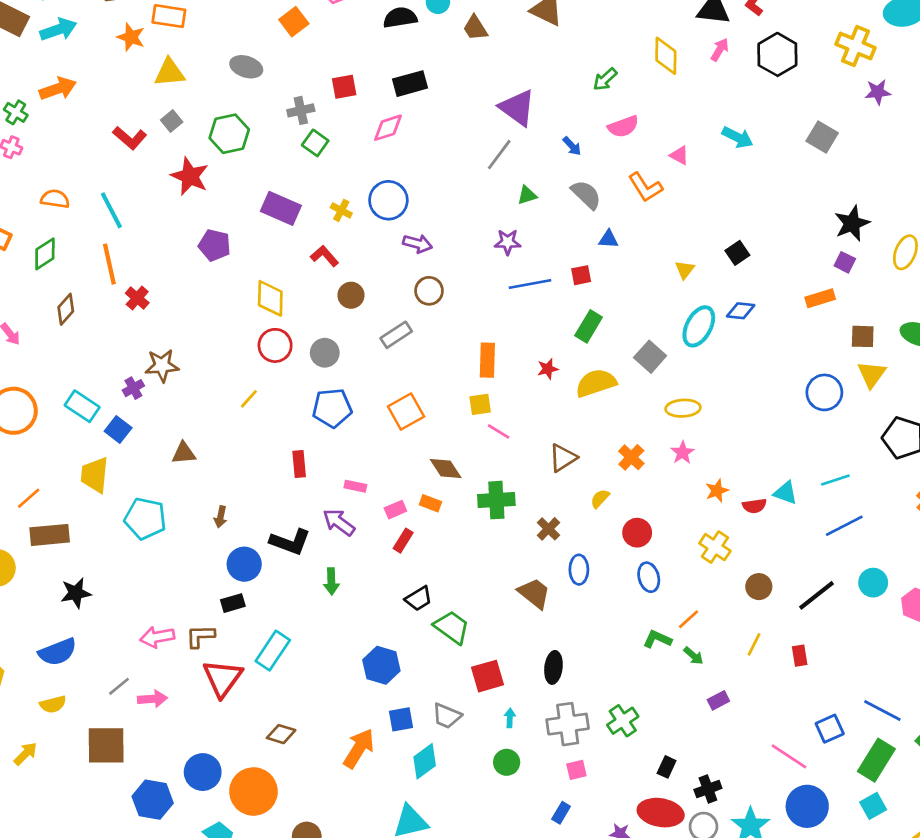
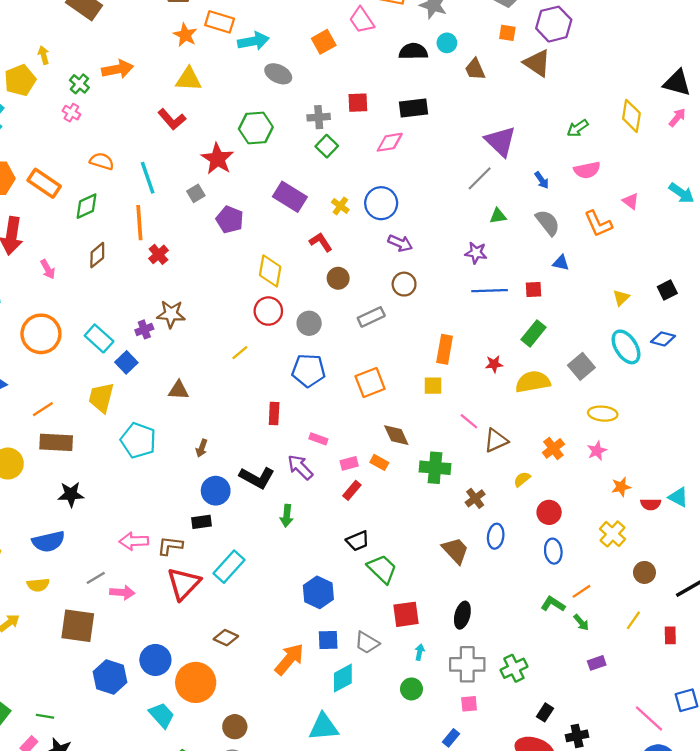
cyan arrow: (58, 30) -> (253, 41), moved
yellow triangle: (170, 73) -> (189, 79), moved
gray square: (172, 121) -> (196, 193), moved
cyan ellipse: (699, 326) -> (626, 347), turned -68
pink line: (499, 431) -> (469, 421), moved

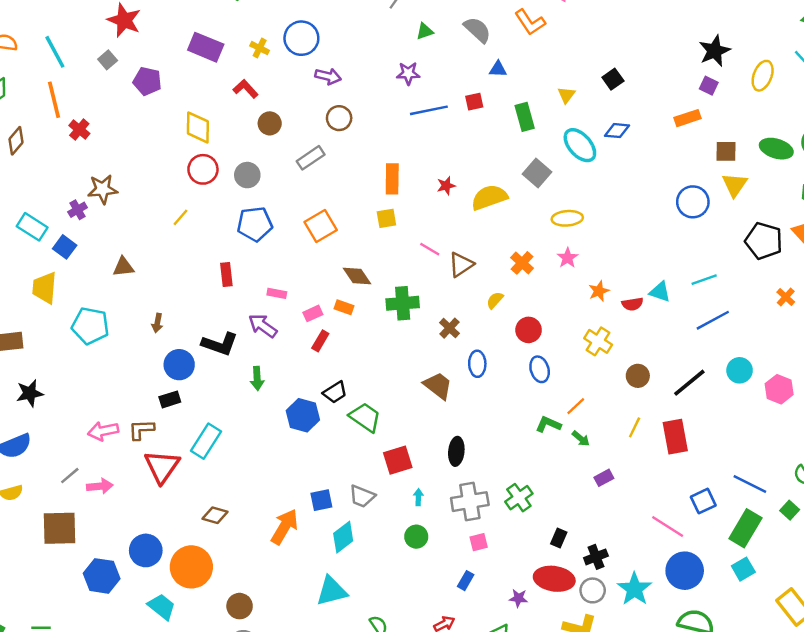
green rectangle: (534, 333) -> (525, 117), moved, turned -45
blue hexagon: (318, 592) -> (303, 415), moved
red rectangle: (670, 635) -> (675, 437), size x1.8

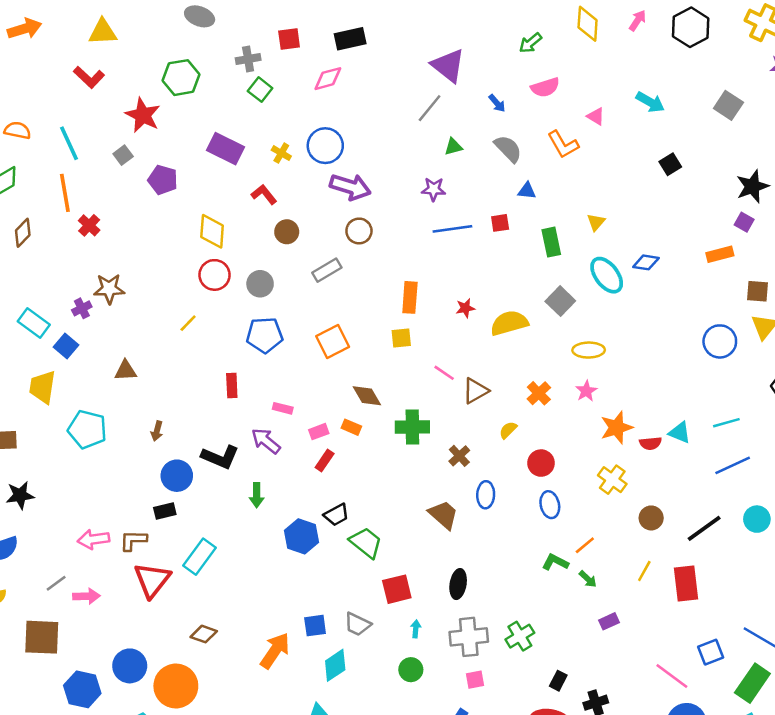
purple arrow: (328, 76) -> (350, 187), size x1.5
black square: (613, 79) -> (670, 164), moved
orange star: (599, 291) -> (617, 428), size x1.5

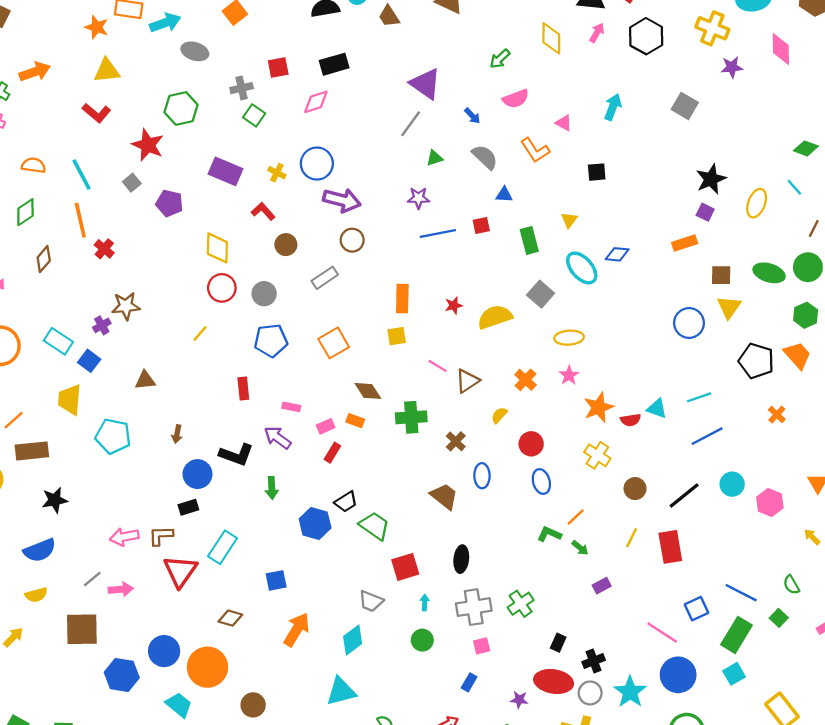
cyan arrow: (650, 102) -> (613, 107), turned -95
black square: (670, 164) -> (597, 172), moved, turned 30
blue square: (315, 626) -> (276, 580), moved

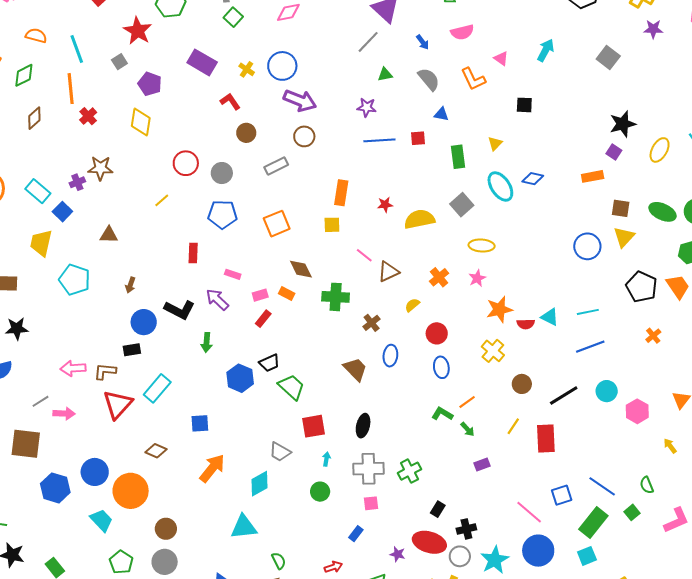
yellow diamond: (217, 248) -> (141, 122), moved

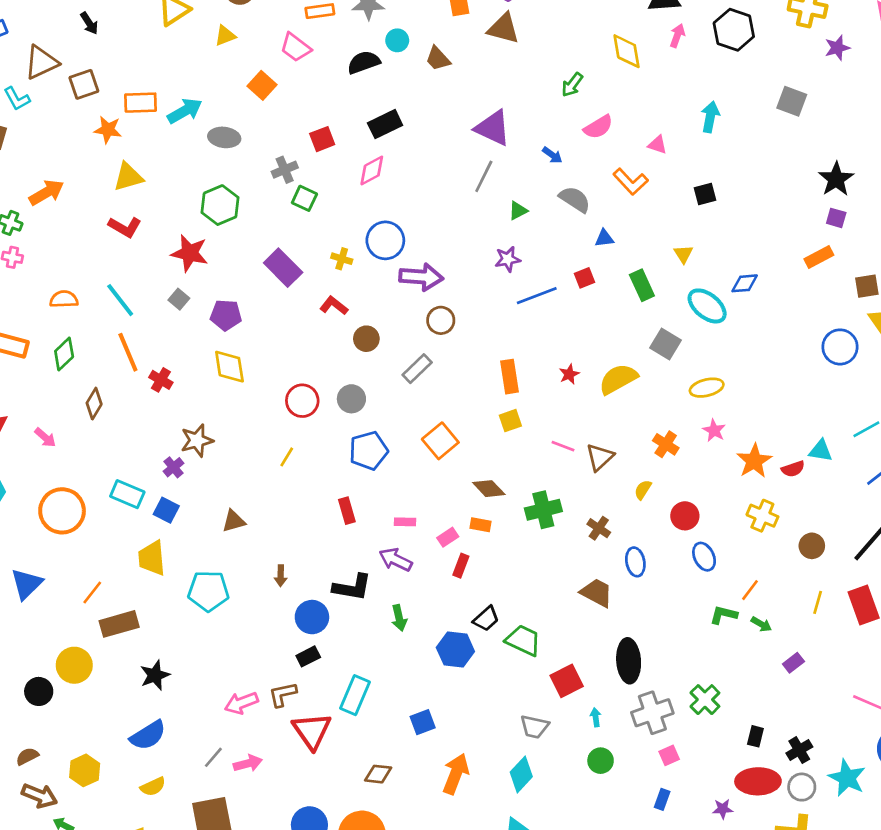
purple rectangle: (202, 62) -> (283, 268), turned 32
black ellipse: (363, 426) -> (629, 661), size x1.4

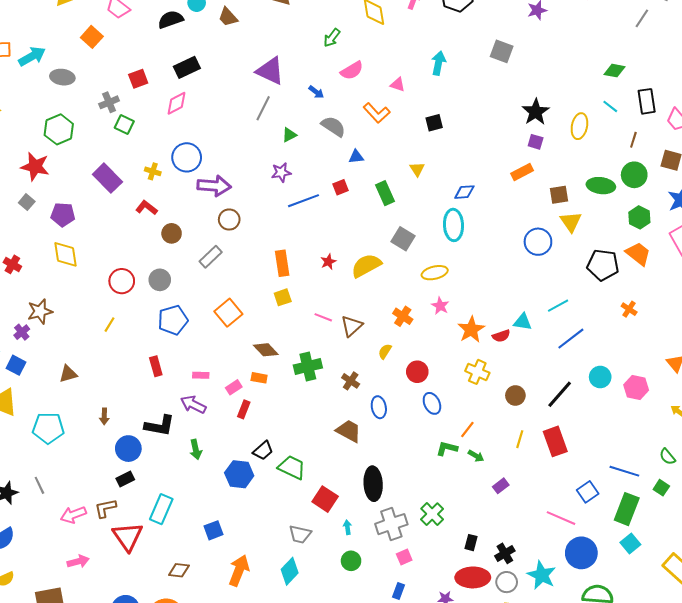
cyan ellipse: (707, 306) -> (453, 225), moved, turned 48
red square: (567, 681) -> (325, 499), turned -30
gray line: (213, 757) -> (39, 485), moved, turned -66

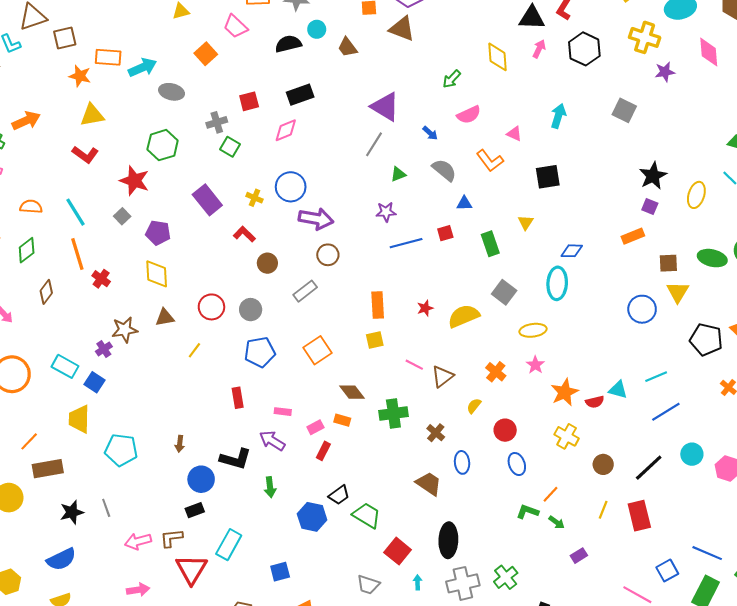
black square: (434, 123) -> (548, 177), size x1.4
brown triangle: (68, 374) -> (165, 317), moved

